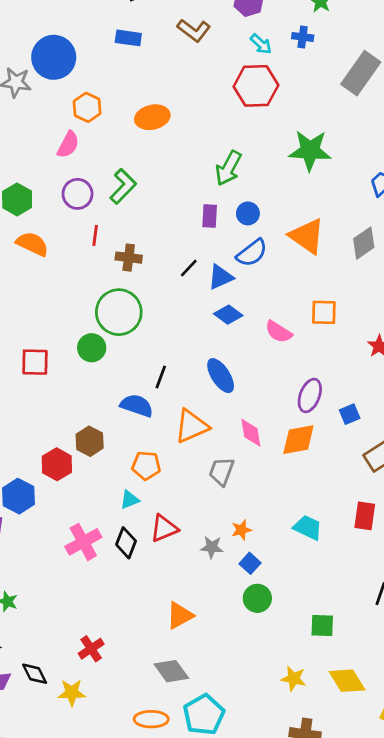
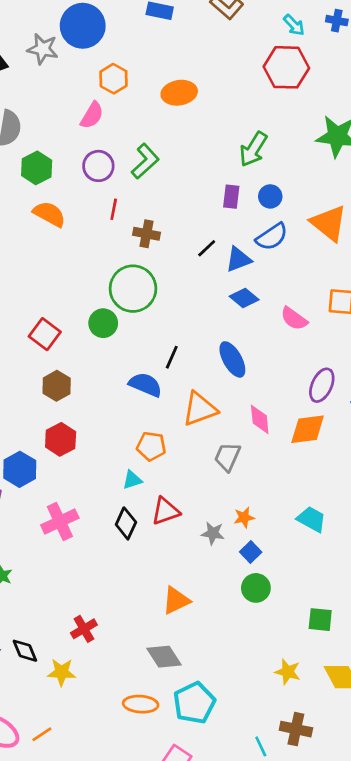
red square: (35, 362) -> (45, 334), turned 32
brown hexagon: (90, 441) -> (57, 386), moved
pink cross: (83, 542) -> (60, 522), moved

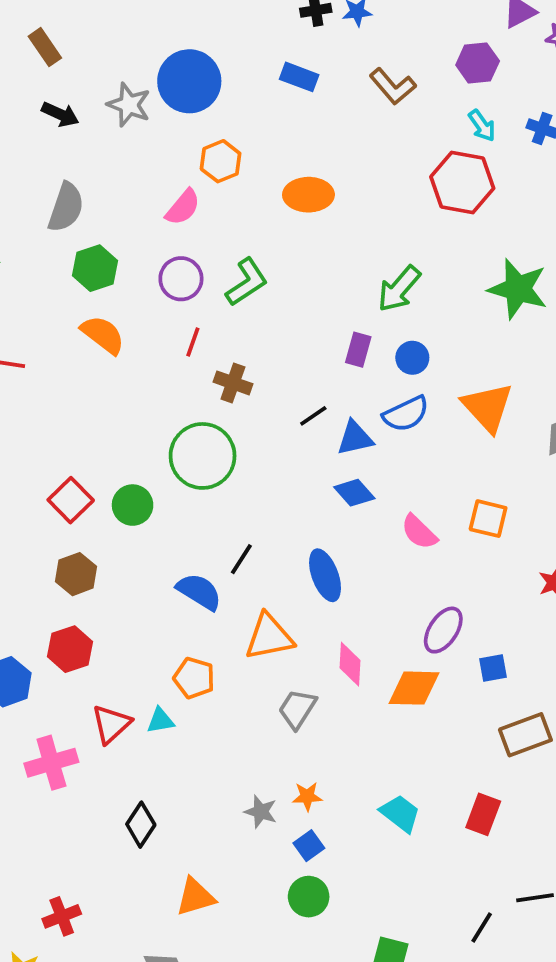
green circle: (103, 323) -> (133, 505), moved
red triangle: (165, 511) -> (111, 724), moved, turned -32
black diamond: (126, 523) -> (141, 825), moved

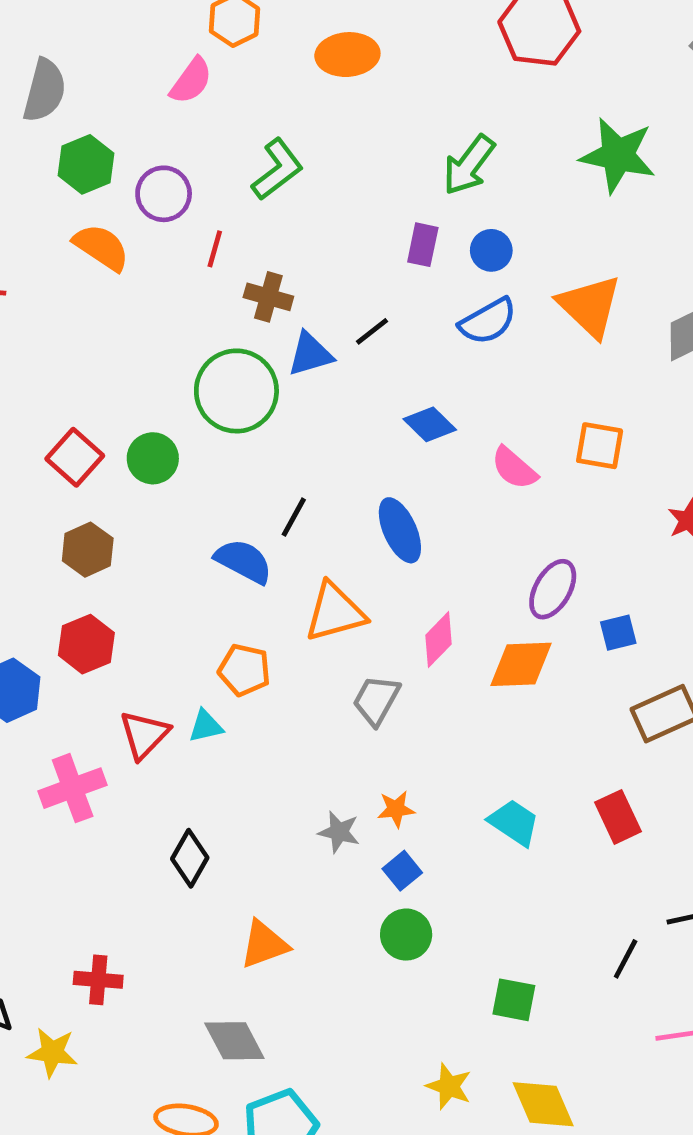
purple circle: (181, 279) -> (164, 194), moved
blue triangle: (355, 438) -> (310, 354), moved
pink diamond: (350, 664) -> (439, 640), turned 45
red rectangle: (483, 814) -> (618, 817), turned -42
red cross: (62, 916) -> (98, 980), turned 30

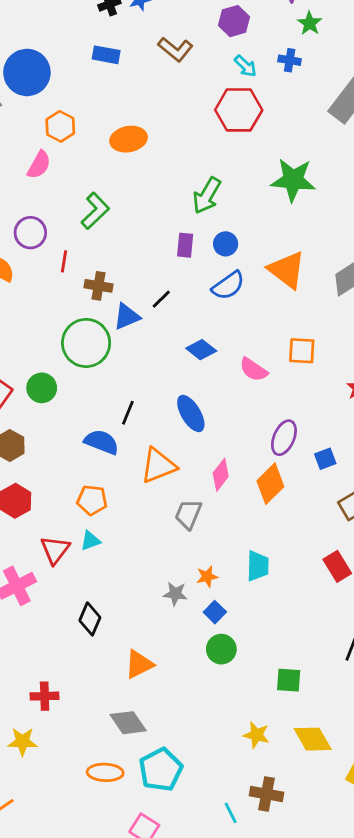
orange diamond: (521, 664) -> (270, 484), turned -36
orange pentagon: (244, 670) -> (92, 500), moved
cyan trapezoid: (514, 823) -> (258, 566), moved, turned 64

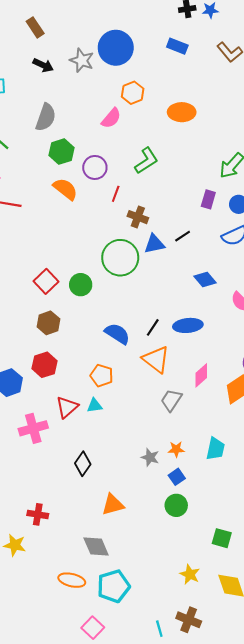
black line: (128, 413) -> (153, 327), moved
blue ellipse: (191, 413) -> (188, 325), turned -76
orange triangle: (158, 466) -> (156, 360), turned 48

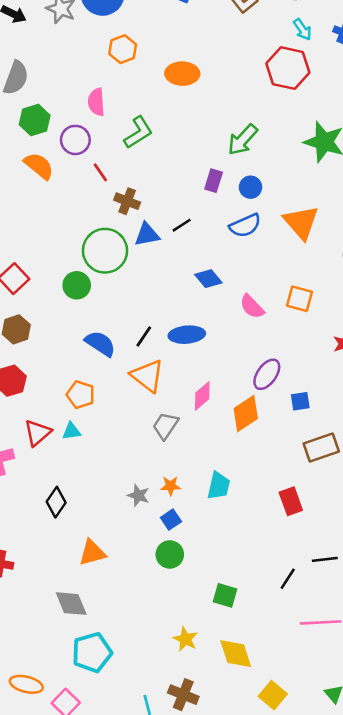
pink semicircle: (111, 118) -> (96, 102), moved, turned 135
red line: (116, 194) -> (100, 172), turned -56
green circle: (81, 285) -> (77, 285), moved
orange ellipse: (72, 580) -> (26, 684), moved

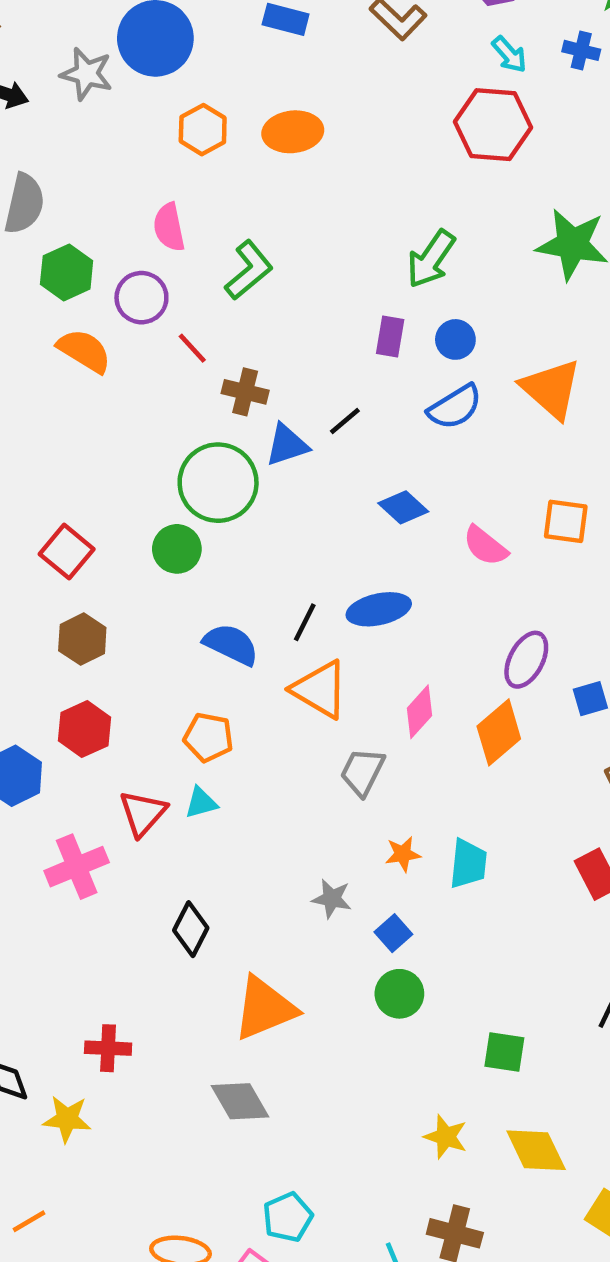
orange ellipse: (182, 74) -> (293, 132), moved
orange star: (171, 486) -> (403, 854), moved
orange triangle: (92, 553) -> (265, 1008), size x1.4
cyan pentagon: (92, 652) -> (288, 1217), moved, size x0.7

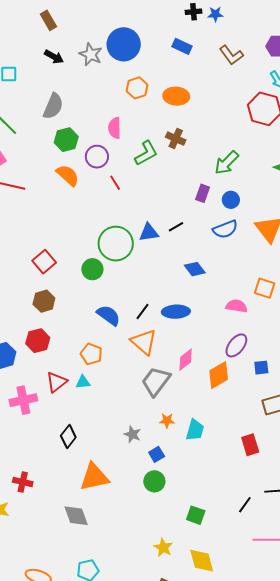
brown cross: (245, 392) -> (176, 139), moved
pink semicircle: (485, 546) -> (237, 306), moved, turned 140
gray trapezoid: (362, 772) -> (156, 381), size x1.4

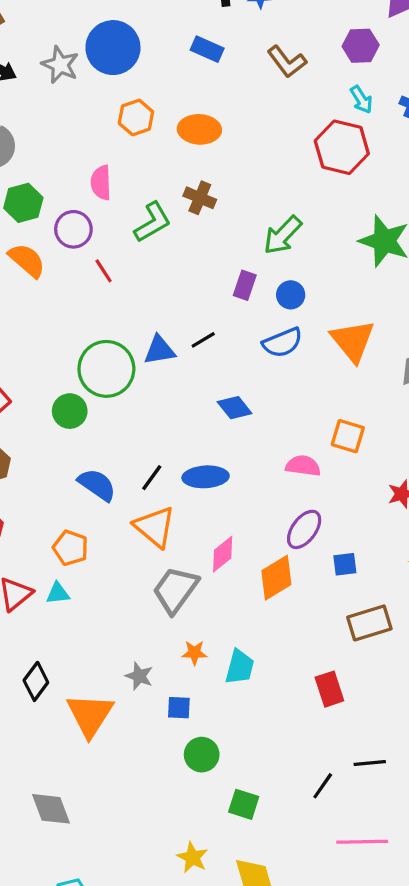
blue square: (157, 454) -> (179, 708), turned 35
orange triangle: (94, 477) -> (90, 715), moved, turned -44
green circle: (154, 481) -> (202, 755), moved

